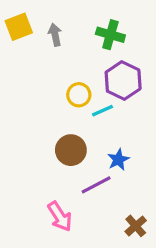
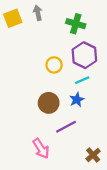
gray arrow: (55, 35) -> (38, 13), moved
cyan line: (103, 111) -> (82, 80), moved
blue star: (118, 160) -> (77, 100), moved

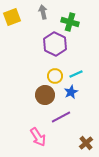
gray arrow: (38, 13) -> (43, 12), moved
purple hexagon: (84, 55) -> (55, 44), moved
yellow circle: (54, 65) -> (55, 76), moved

